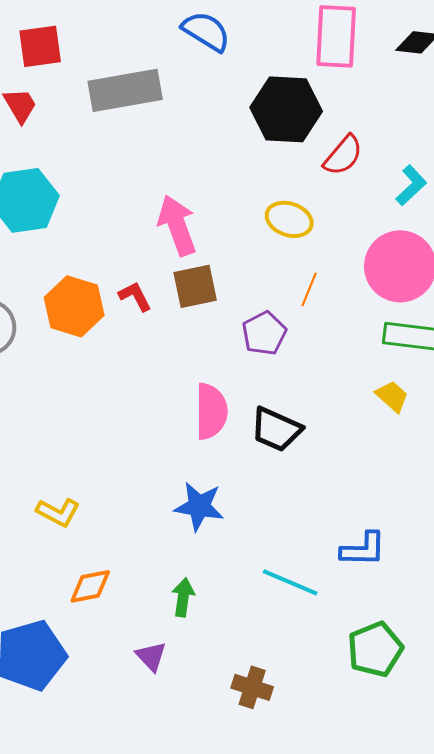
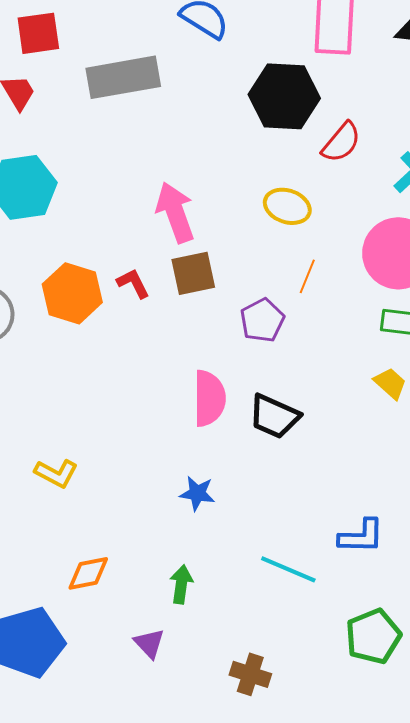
blue star: (199, 506) -> (197, 493), size x0.7
yellow L-shape: (58, 512) -> (56, 473), moved

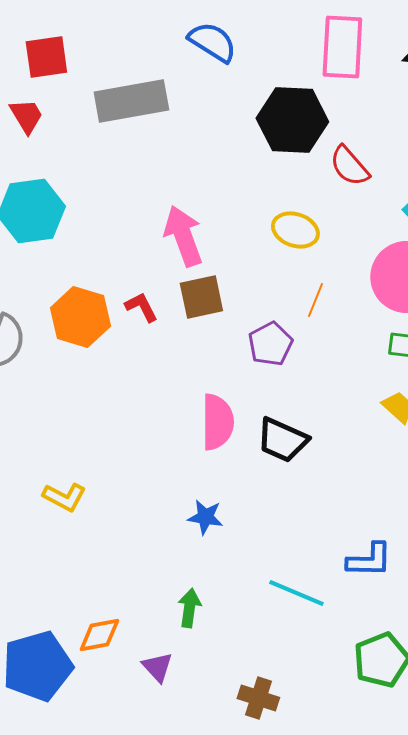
red semicircle: (341, 142) -> (349, 166), turned 99
orange diamond: (88, 573) -> (99, 635), moved

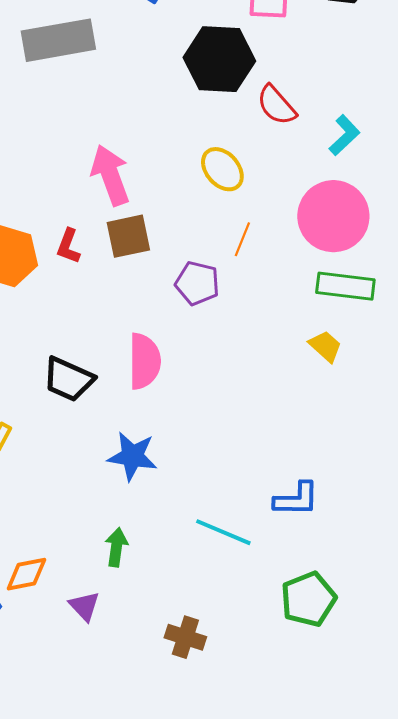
yellow ellipse: (295, 230) -> (222, 169), turned 30
red L-shape: (141, 307) -> (68, 246), turned -132
purple pentagon: (270, 344) -> (197, 283), turned -30
black trapezoid: (282, 440) -> (68, 379), moved
blue star: (205, 517) -> (132, 456), size x1.4

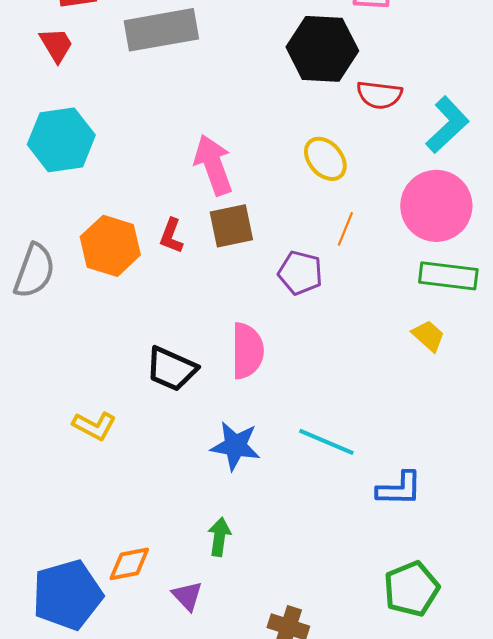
red semicircle: (276, 105) -> (379, 95), turned -42
cyan L-shape: (344, 135) -> (447, 125), size x1.4
cyan line: (223, 532) -> (326, 442), moved

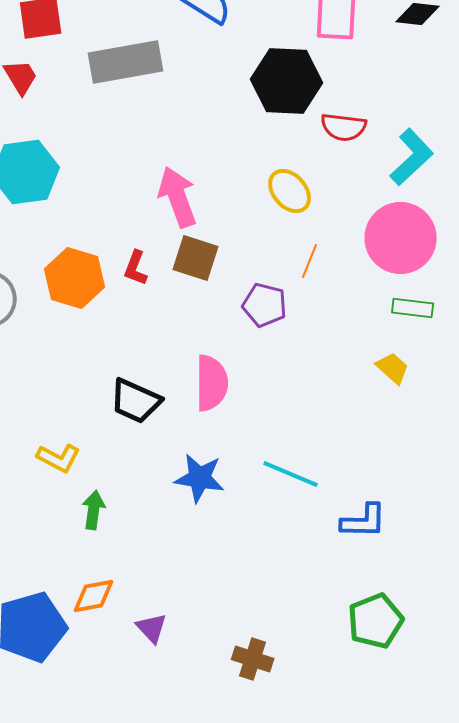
brown square: (231, 226) -> (196, 258), turned 30
green rectangle: (448, 276) -> (413, 308), size x0.7
green arrow: (219, 537) -> (94, 510), moved

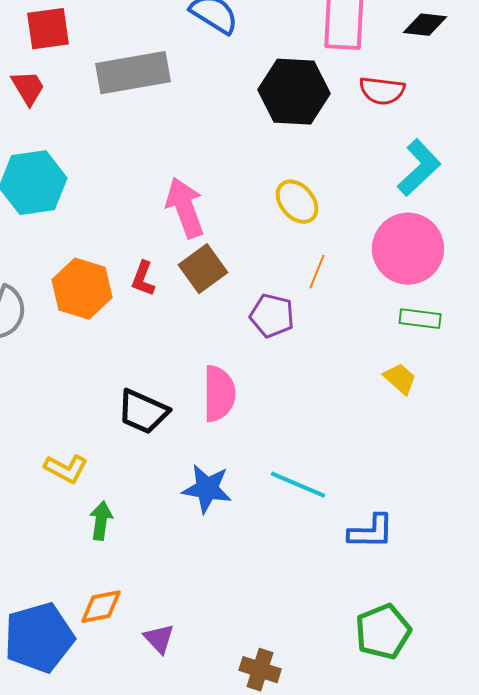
red semicircle: (344, 127) -> (382, 91), moved
brown square: (196, 258) -> (203, 269), turned 36

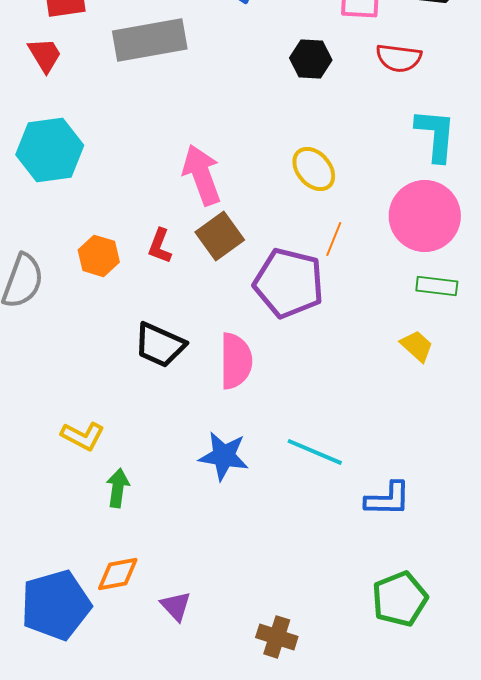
black hexagon: (294, 92) -> (311, 59), size x0.6
cyan L-shape: (419, 168) -> (436, 135), turned -42
orange hexagon: (82, 289) -> (99, 256), size x0.7
purple pentagon: (272, 316) -> (289, 283), size x1.6
black trapezoid: (143, 412) -> (160, 345), moved

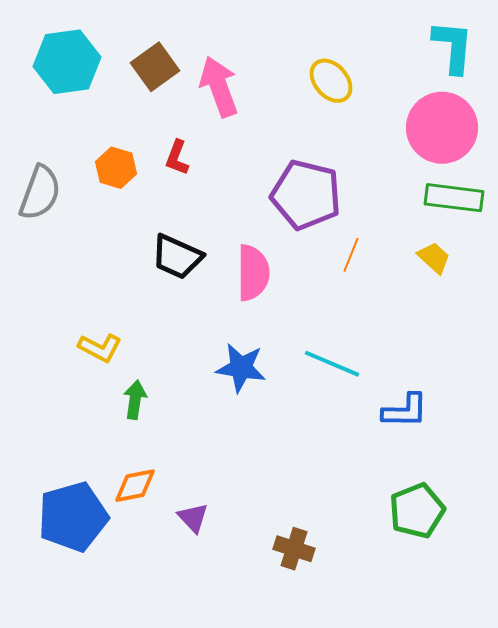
brown square: (220, 236) -> (155, 67), moved
orange line: (334, 239) -> (351, 255), moved
green rectangle: (437, 286) -> (454, 198), size x1.4

